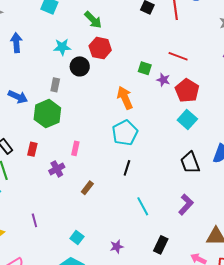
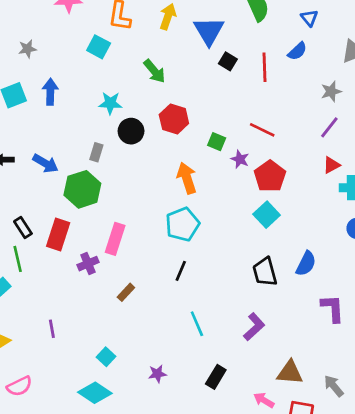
red hexagon: (100, 48) -> (174, 119), moved
pink rectangle: (75, 148) -> (115, 239), size x1.6
red rectangle: (32, 149) -> (58, 234), size x1.6

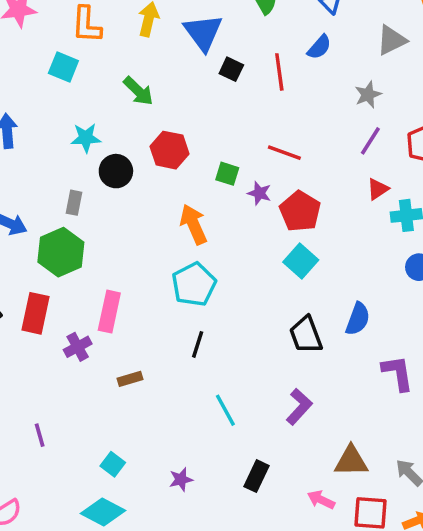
brown rectangle: (126, 292) -> (130, 379), turned 36

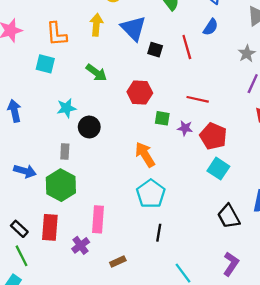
red hexagon: (170, 150) -> (140, 92), moved

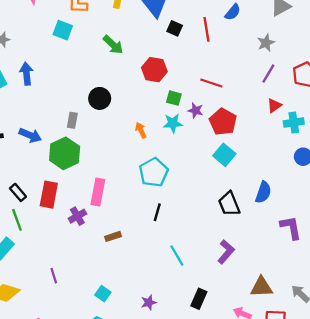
cyan star: (66, 108) -> (173, 123), moved
orange arrow: (145, 155) -> (141, 130), moved, size x0.6

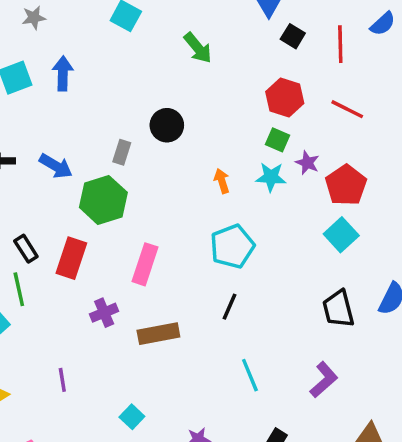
red hexagon: (154, 70) -> (285, 97), moved
red line: (211, 83) -> (347, 109), moved
purple cross: (77, 216) -> (104, 313), moved
brown rectangle: (113, 236) -> (158, 334), size x1.6

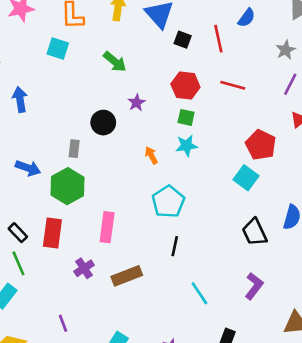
purple star: (307, 163) -> (137, 103), moved, turned 30
red pentagon: (346, 185) -> (261, 145), moved

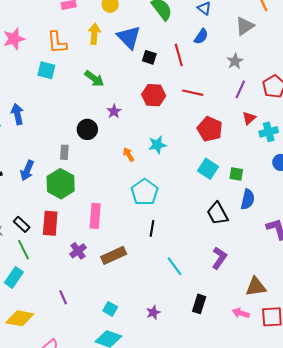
green square: (186, 117) -> (236, 174), moved
red pentagon: (261, 145) -> (210, 129), moved
blue arrow: (28, 168) -> (27, 170), turned 96

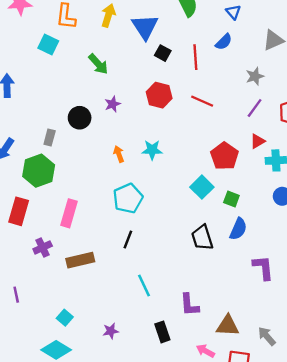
red pentagon: (210, 129) -> (225, 156), moved
purple L-shape: (219, 258) -> (189, 305), moved, turned 130
black rectangle: (199, 304) -> (162, 332), turned -48

